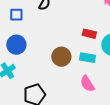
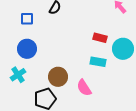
brown circle: (61, 57) -> (58, 77), moved
pink semicircle: (87, 84) -> (84, 88), moved

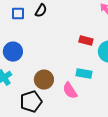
blue square: (27, 19) -> (18, 14), moved
cyan rectangle: (98, 62) -> (84, 74), moved

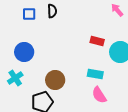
black semicircle: (41, 11) -> (52, 11), turned -32
pink semicircle: (70, 91) -> (99, 95), moved

